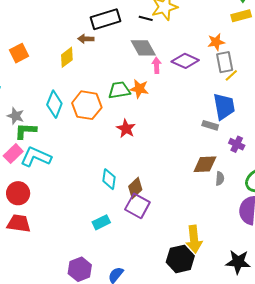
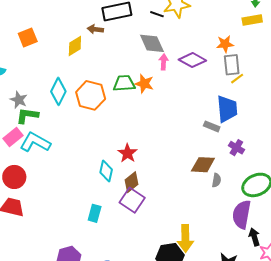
red star: (126, 129) -> (128, 153), moved
cyan rectangle: (101, 222) -> (95, 213), turned -54

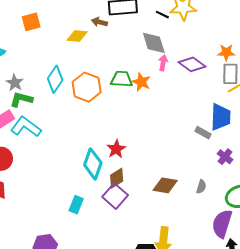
yellow diamond: (75, 46) -> (77, 36), turned 30
brown diamond: (203, 165) -> (165, 185), moved
cyan diamond: (106, 171) -> (93, 164), size x1.4

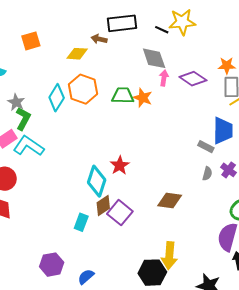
orange hexagon: (87, 87) -> (83, 89), moved
green L-shape: (21, 99) -> (23, 119), turned 105
brown diamond: (117, 178) -> (103, 206), moved
gray semicircle: (201, 187) -> (207, 174), moved

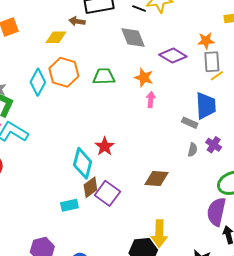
pink arrow: (164, 78) -> (151, 100), moved
orange star: (143, 98) -> (144, 78), moved
cyan rectangle: (81, 222) -> (69, 205), turned 60

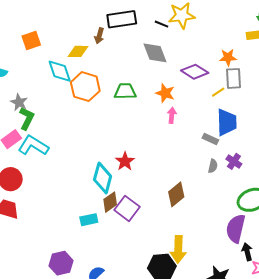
brown arrow: (77, 21) -> (99, 36), turned -84
yellow line: (217, 76) -> (218, 92), moved
cyan diamond: (38, 82) -> (60, 71), moved, turned -48
brown diamond: (157, 179) -> (176, 194), turned -45

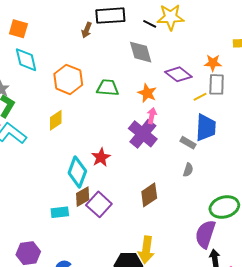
orange square: (31, 41) -> (18, 29), turned 30
yellow diamond: (78, 51) -> (56, 120), moved, turned -40
cyan diamond: (60, 71) -> (26, 60), moved
purple cross: (234, 161) -> (143, 134), moved, size x1.8

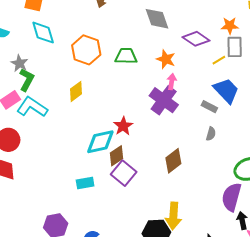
blue trapezoid: (206, 128) -> (226, 91), turned -44
cyan diamond: (77, 172) -> (100, 142), turned 60
brown diamond: (83, 197) -> (117, 156), moved

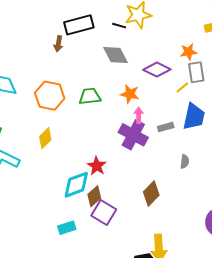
blue trapezoid: (226, 91) -> (194, 117), turned 64
gray rectangle: (209, 107) -> (166, 127), moved, turned -35

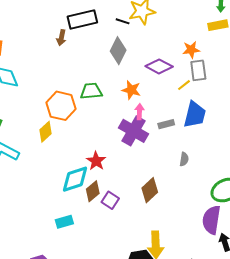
gray diamond: (116, 55) -> (118, 51), turned 52
orange hexagon: (50, 96) -> (61, 106), moved
purple square: (104, 213) -> (110, 200), moved, size x0.7

